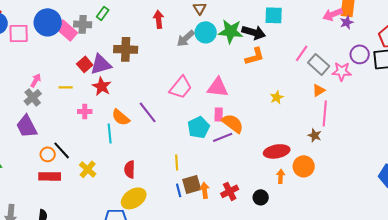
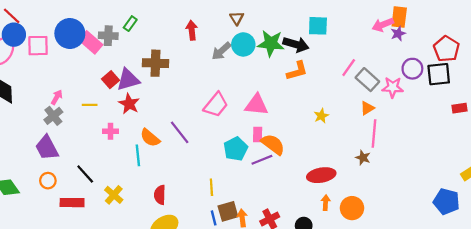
orange circle: (48, 154) -> (48, 181), moved
orange circle: (304, 166) -> (352, 208), moved

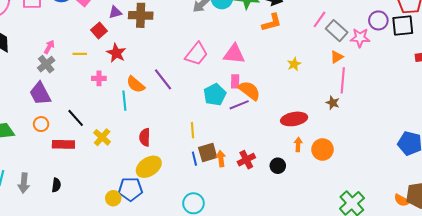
purple triangle: (128, 80) -> (115, 12), moved, size x0.6

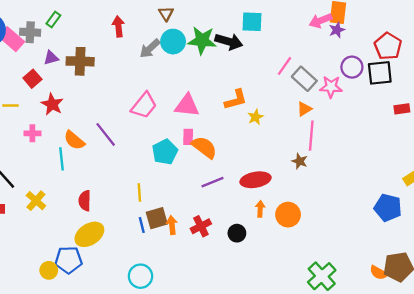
orange L-shape: (272, 22) -> (236, 100), moved
purple line: (239, 105) -> (213, 182), moved

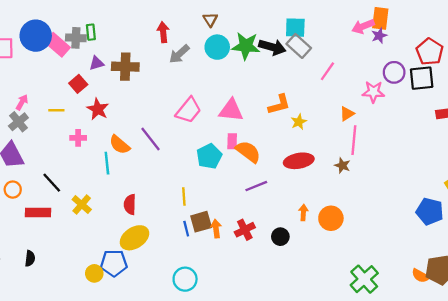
green rectangle: (53, 19) -> (91, 32), moved, turned -42
gray arrow: (150, 48) -> (179, 54), moved
gray rectangle: (304, 79) -> (299, 46), moved
red ellipse: (255, 180) -> (299, 161), moved

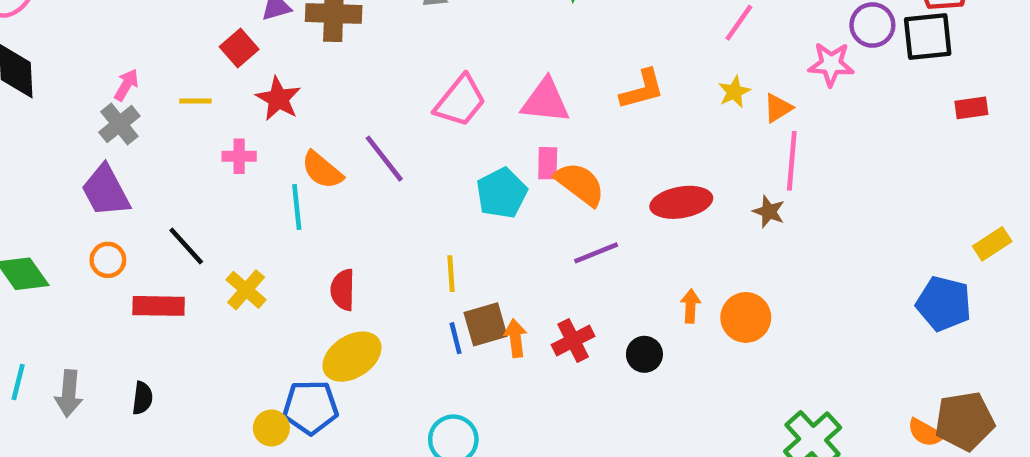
yellow star: (299, 122) -> (734, 92), moved

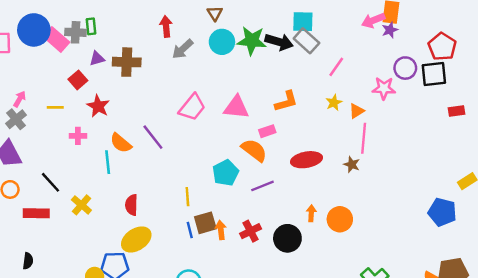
pink rectangle: (548, 163) -> (267, 131), moved, turned 70
cyan pentagon: (502, 193) -> (226, 173), moved
black circle: (644, 354) -> (287, 238), size x1.5

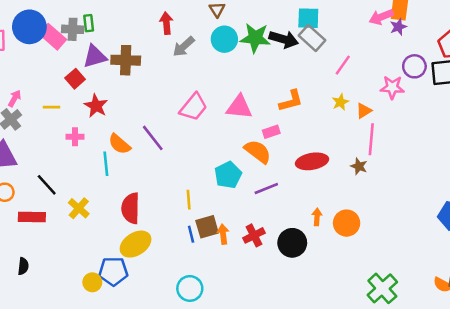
purple triangle: (97, 59) -> (95, 56), size x1.5
red semicircle: (131, 205) -> (131, 208), size x1.4

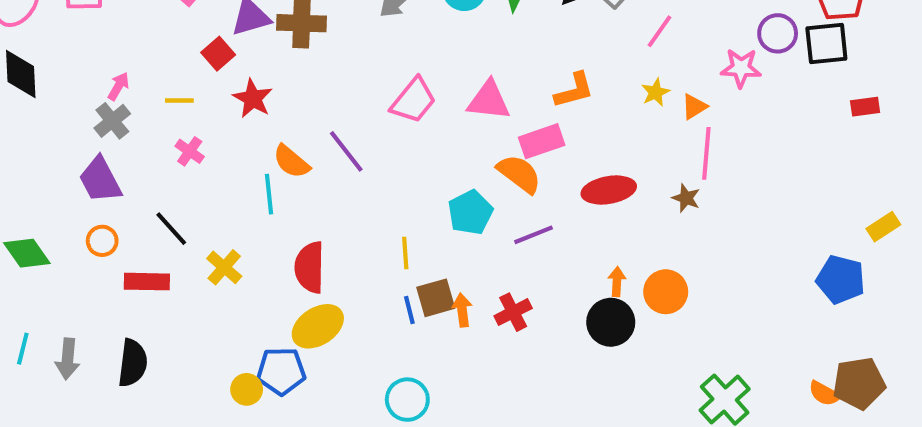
pink rectangle: (271, 132) -> (542, 141), size x1.5
pink cross: (75, 137) -> (190, 151), moved, turned 35
black circle: (292, 243) -> (611, 322), moved
black semicircle: (23, 266) -> (133, 363), size x1.6

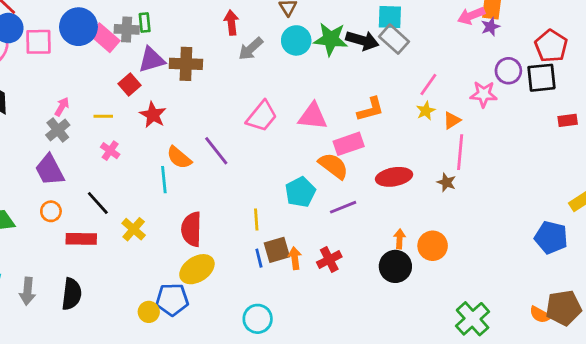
pink line: (660, 31) -> (428, 85), moved

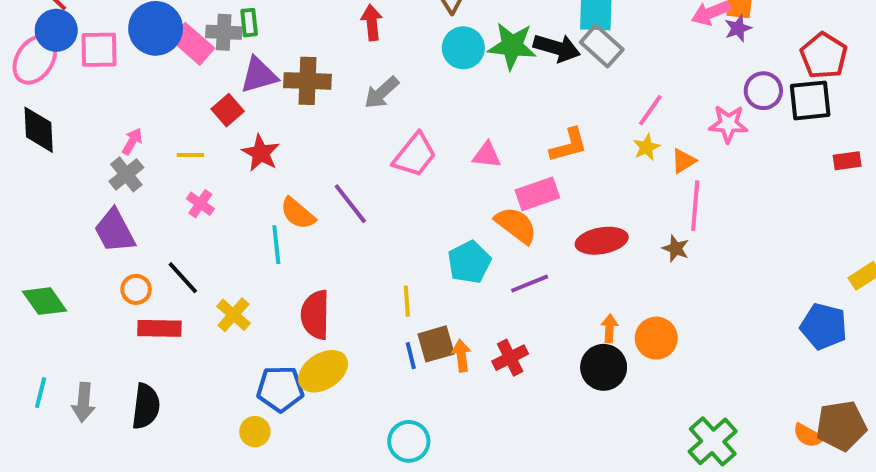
gray arrow: (251, 49) -> (382, 93), moved
pink triangle: (313, 116) -> (487, 155), size x0.7
orange circle: (51, 211) -> (136, 289), moved
blue pentagon: (172, 299) -> (280, 389), moved

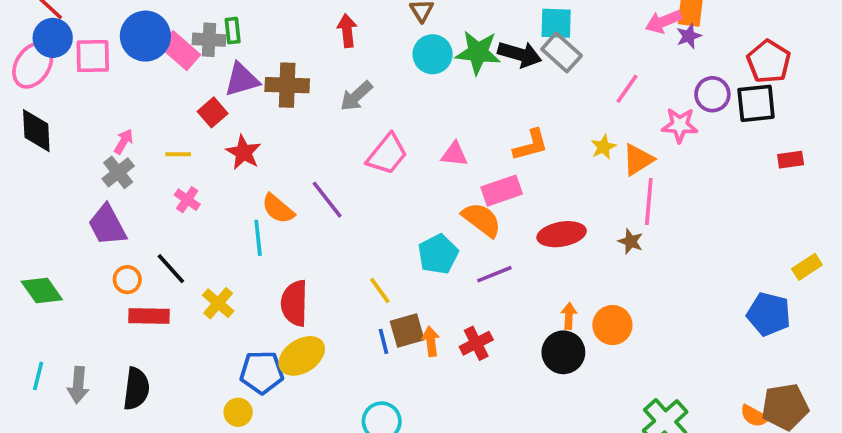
pink line: (650, 110) -> (627, 89), moved
orange triangle: (683, 161) -> (638, 160), size x1.4
yellow line: (407, 301) -> (380, 291), turned -32

